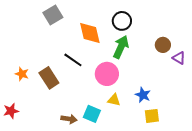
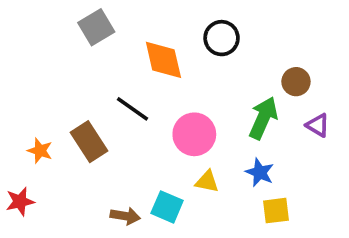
green arrow: (121, 47) -> (263, 118), moved
purple triangle: (179, 58) -> (318, 125), moved
orange star: (22, 74) -> (40, 151), moved

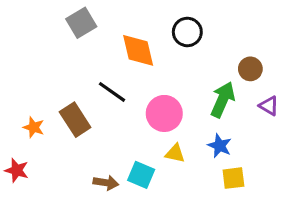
red star: (20, 201) -> (17, 170), turned 30

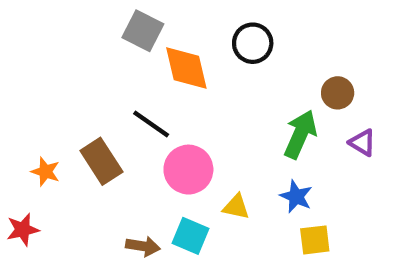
gray square: (81, 23) -> (143, 31), moved, turned -32
pink circle: (164, 113) -> (188, 170), moved
red star: (17, 170) -> (23, 230), turned -30

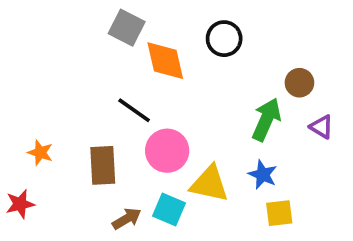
brown rectangle: (101, 161) -> (103, 165), moved, turned 30
yellow triangle: (236, 207) -> (209, 184), size x1.6
brown arrow: (143, 246) -> (127, 219), turned -40

